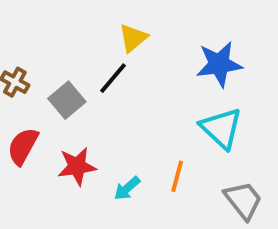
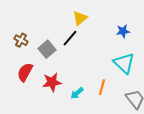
blue star: (219, 64) -> (123, 31), size x0.6

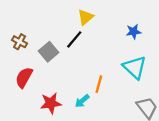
red star: (52, 82) -> (51, 103), moved
orange line: (102, 87) -> (99, 84), moved

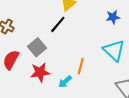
gray square: (49, 52) -> (37, 47), moved
red star: (51, 103) -> (40, 72), moved

